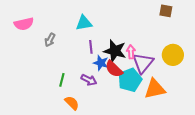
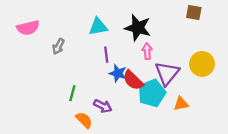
black star: (115, 51) -> (138, 28), moved
pink arrow: (131, 52) -> (147, 51), moved
purple arrow: (89, 80) -> (103, 106), moved
orange triangle: (155, 89) -> (181, 104), size x0.6

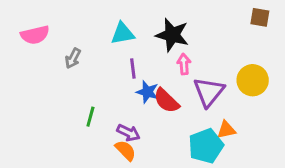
brown square: (194, 13) -> (260, 17), moved
cyan pentagon: (152, 93) -> (206, 146), moved
orange semicircle: (84, 120) -> (126, 150), moved

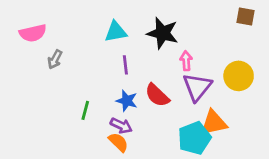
gray arrow: (73, 58) -> (55, 59), moved
pink arrow: (184, 64) -> (186, 61), moved
blue star: (147, 92) -> (127, 101), moved
orange triangle: (226, 130) -> (214, 123), size x1.5

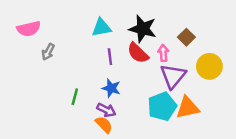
brown square: (245, 17) -> (186, 37), moved, turned 35
red semicircle: (157, 95) -> (138, 53), moved
cyan pentagon: (194, 138) -> (162, 106), moved

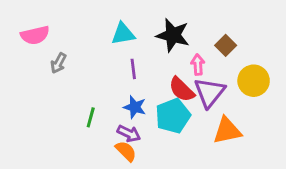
red semicircle: (138, 53) -> (182, 89), moved
cyan pentagon: (162, 106) -> (173, 116), moved

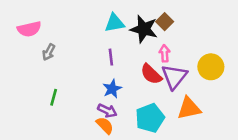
cyan triangle: (123, 34) -> (115, 23), moved
brown square: (226, 45) -> (165, 22), moved
blue star: (135, 107) -> (112, 89), turned 30
cyan pentagon: (173, 116) -> (150, 118), moved
green line: (91, 117) -> (54, 97), moved

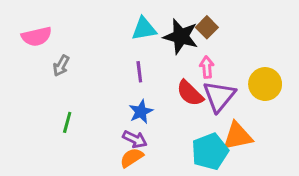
cyan pentagon: (150, 118) -> (210, 152), moved
orange semicircle: (105, 125) -> (132, 158), turned -78

